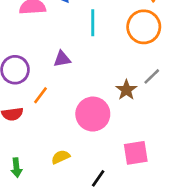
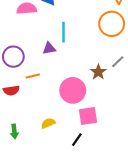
cyan line: (93, 23) -> (63, 32), moved
orange line: (41, 95) -> (33, 76), turned 40
pink square: (136, 153) -> (88, 116), moved

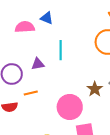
purple triangle: (49, 48) -> (38, 64), moved

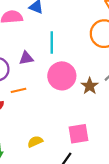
pink circle: (70, 107) -> (62, 76), moved

